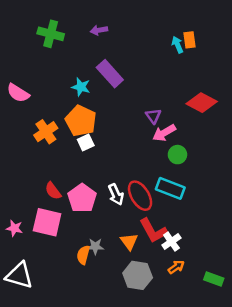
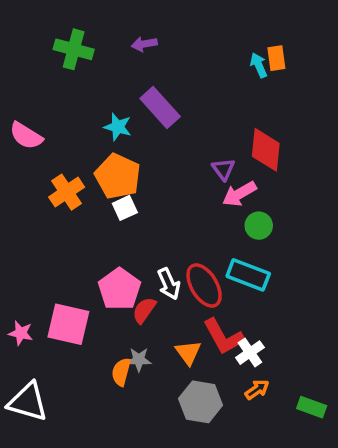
red diamond: (202, 103) -> (266, 150), moved, turned 68
red semicircle: (53, 191) -> (144, 310), moved, turned 72

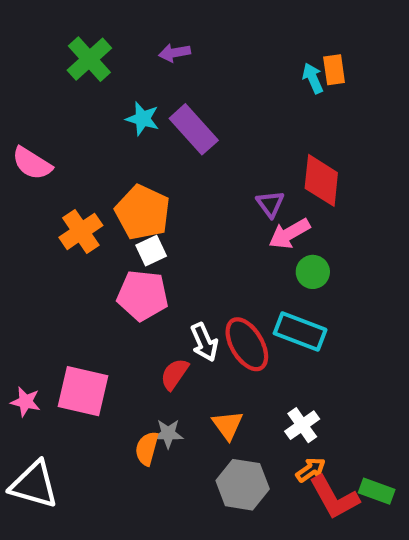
green cross: (74, 49) -> (89, 59), turned 33
cyan star: (118, 127) -> (143, 119), moved
pink pentagon: (119, 289) -> (143, 295), moved, turned -30
red L-shape: (223, 337) -> (334, 497), moved

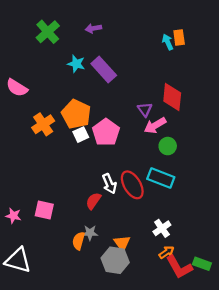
pink pentagon: (143, 295) -> (106, 132), moved, turned 30
pink square: (83, 391) -> (44, 210), size x0.7
orange triangle: (228, 425) -> (122, 243), moved
gray hexagon: (243, 485) -> (115, 260), moved

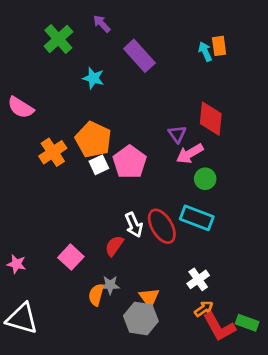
purple arrow: (93, 28) -> (102, 24), moved, turned 56
purple rectangle: (104, 69) -> (139, 56), moved
pink square: (44, 210) -> (71, 257), moved, turned 30

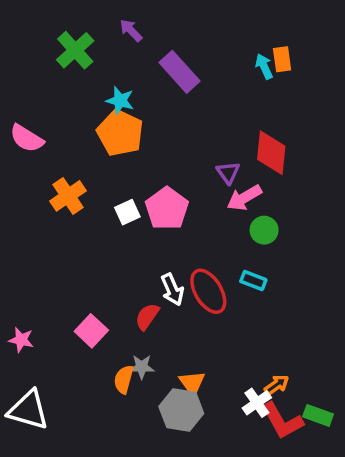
orange pentagon: (93, 140) -> (120, 133), moved
cyan rectangle: (197, 218) -> (253, 280), size x0.6
white cross: (198, 279) -> (257, 403), moved
orange arrow: (204, 309) -> (277, 385), moved

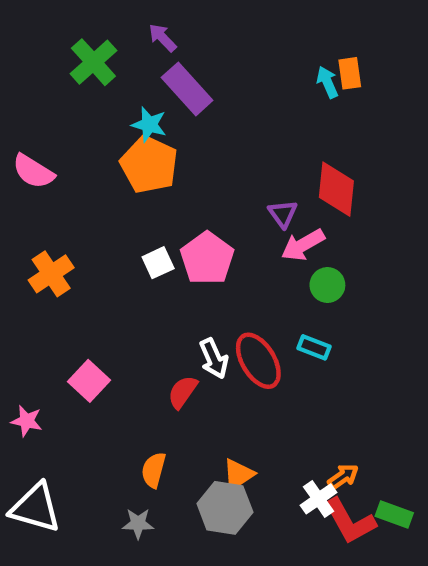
purple rectangle: (180, 72) -> (187, 89), moved
orange cross: (68, 196) -> (51, 274), moved
pink square: (91, 331) -> (89, 381), moved
gray star: (142, 367) -> (138, 523), moved
orange triangle: (192, 383) -> (238, 474), turned 32

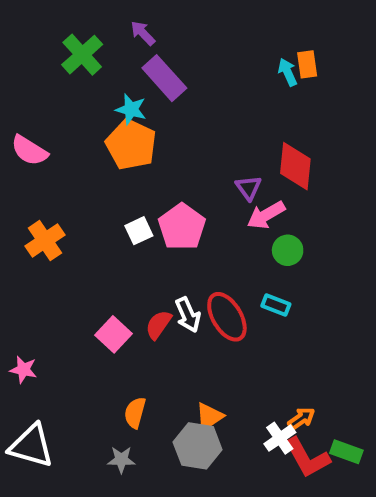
pink square: (89, 381) -> (113, 334), moved
red semicircle: (183, 392) -> (158, 325), moved

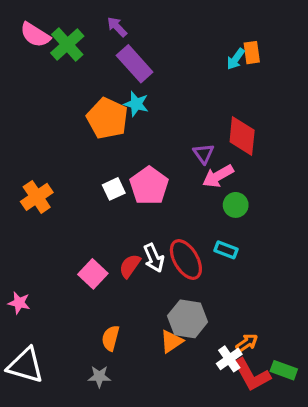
cyan arrow: (288, 72) -> (236, 59), turned -120
cyan star: (131, 109) -> (136, 104), moved
pink semicircle: (29, 150) -> (35, 35), moved
gray hexagon: (198, 446) -> (188, 319), moved

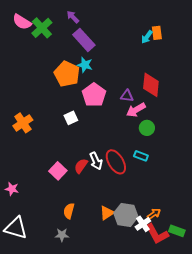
purple triangle: (204, 154) -> (127, 96), turned -48
pink pentagon: (149, 186) -> (94, 95), moved
gray hexagon: (188, 319) -> (126, 215), moved

